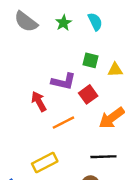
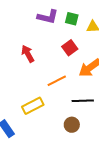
purple L-shape: (63, 82) -> (48, 17), moved
orange line: (63, 123) -> (57, 81), moved

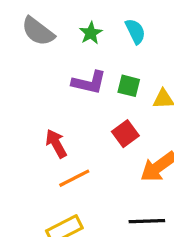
orange line: (57, 81) -> (74, 178), moved

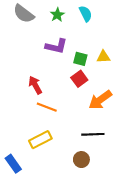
green square: (129, 86) -> (80, 59), moved
orange line: (74, 178) -> (47, 107), turned 48

